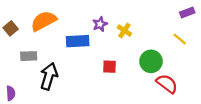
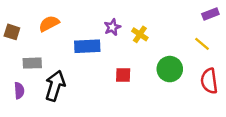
orange semicircle: (44, 21) -> (49, 24), size x0.7
brown square: (11, 28) -> (12, 32), turned -32
red semicircle: (167, 84) -> (209, 81), moved, turned -135
purple semicircle: (11, 93) -> (19, 91), moved

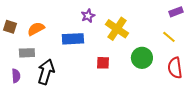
orange semicircle: (49, 24) -> (36, 29), moved
purple star: (112, 27) -> (88, 16), moved
yellow cross: (140, 34) -> (117, 29), size x1.6

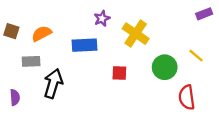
yellow line: (169, 37) -> (196, 56), moved
red semicircle: (175, 68) -> (187, 97), moved
purple semicircle: (16, 76) -> (15, 97), moved

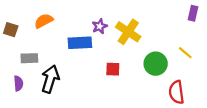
purple rectangle: (204, 14) -> (193, 13), turned -56
purple star: (102, 18) -> (100, 26), moved
orange semicircle: (42, 34) -> (44, 21), moved
purple semicircle: (15, 97) -> (18, 83), moved

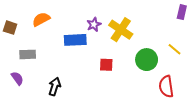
black arrow: (50, 79) -> (55, 86), moved, size x0.7
purple semicircle: (18, 83) -> (17, 78), turned -32

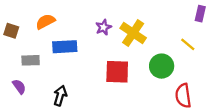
blue rectangle: (75, 40) -> (65, 47), moved
yellow line: (175, 49) -> (188, 44), moved
red square: (106, 65) -> (117, 72), size x1.6

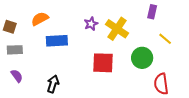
purple rectangle: (200, 14) -> (152, 12), moved
gray rectangle: (31, 60) -> (15, 50), moved

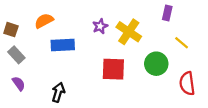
gray rectangle: (15, 50) -> (16, 55), turned 49
red semicircle: (161, 84) -> (187, 84), moved

